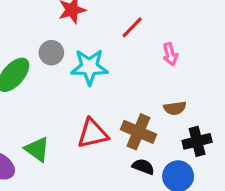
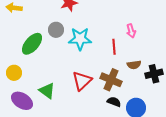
red line: (132, 27) -> (114, 47), moved, turned -49
red triangle: (93, 133) -> (82, 81), turned -30
black cross: (197, 141) -> (154, 74), moved

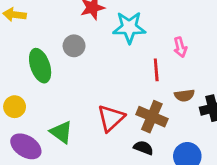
cyan star: (80, 39) -> (129, 27), moved
green ellipse: (32, 44) -> (40, 66), turned -60
black semicircle: (114, 102) -> (143, 148), moved

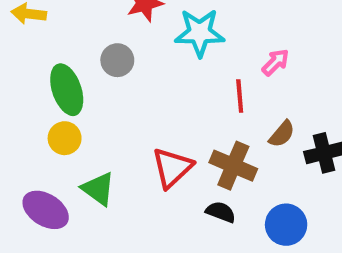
pink arrow: (180, 47) -> (276, 62), turned -120
brown semicircle: (184, 95) -> (282, 134), turned -42
yellow circle: (15, 107) -> (65, 138), moved

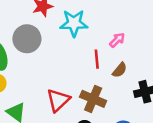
gray circle: (117, 60) -> (27, 39), size x1.5
brown semicircle: (282, 134) -> (120, 70), moved

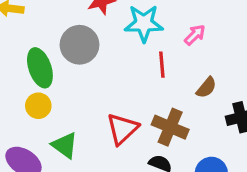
pink arrow: (117, 40) -> (195, 35), moved
red line: (97, 59) -> (162, 65), moved

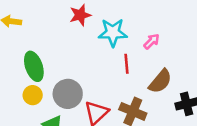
gray circle: (80, 45) -> (68, 94), moved
brown semicircle: (206, 88) -> (160, 81), size x1.5

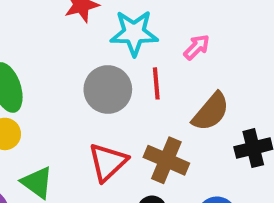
gray circle: (68, 94) -> (108, 90), moved

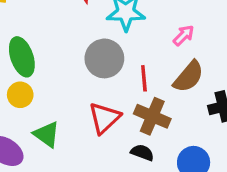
pink arrow: (197, 47) -> (184, 35), moved
red line: (156, 83) -> (144, 78), moved

